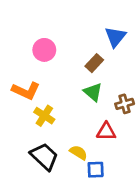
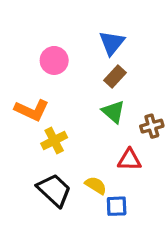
blue triangle: (115, 37) -> (112, 43), moved
yellow cross: (44, 116) -> (54, 141), turned 30

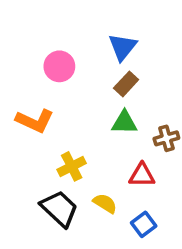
green triangle: (113, 112) -> (124, 123), turned -40
yellow cross: (54, 141) -> (72, 166), moved
blue square: (117, 206) -> (144, 224), moved, turned -35

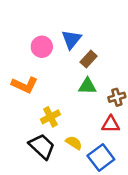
blue triangle: (123, 47) -> (71, 39), moved
red triangle: (142, 175) -> (111, 124), moved
blue square: (144, 224) -> (101, 157), size x1.5

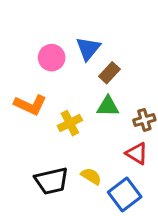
yellow cross: (50, 117) -> (70, 123), moved
red triangle: (111, 124) -> (137, 153), turned 30
black trapezoid: (42, 146) -> (52, 181), turned 124

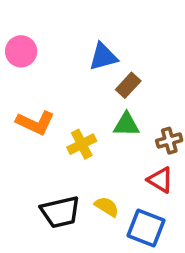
blue triangle: (88, 48) -> (103, 57), turned 36
pink circle: (52, 58) -> (21, 51), moved
blue square: (125, 195) -> (146, 228), turned -32

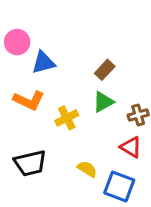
blue triangle: (103, 57) -> (43, 62), moved
green triangle: (126, 125) -> (103, 102), turned -30
black trapezoid: (60, 212) -> (30, 163), moved

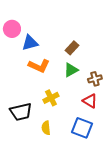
orange L-shape: (29, 100) -> (39, 66), moved
yellow cross: (67, 118) -> (51, 98), moved
yellow semicircle: (87, 169) -> (46, 128), moved, turned -128

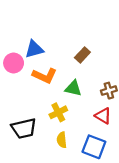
pink circle: (12, 29) -> (14, 63), moved
green triangle: (71, 70) -> (73, 88), moved, turned 42
yellow semicircle: (46, 128) -> (62, 140), moved

